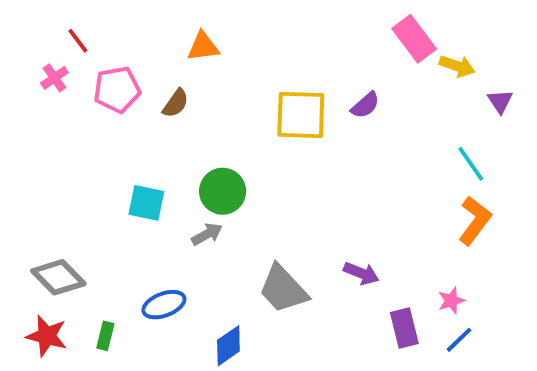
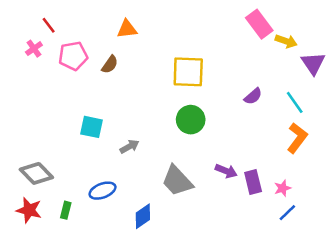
purple triangle: (500, 101) -> (313, 63), size x1.5
purple semicircle: (365, 105) -> (253, 96), moved
green circle: (223, 191) -> (191, 120), moved
purple rectangle: (404, 328) -> (253, 182), moved

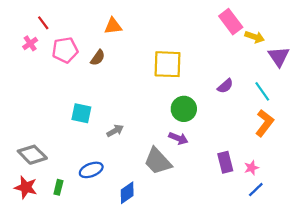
green circle: (191, 120) -> (184, 109), moved
purple arrow: (226, 171) -> (178, 138), moved

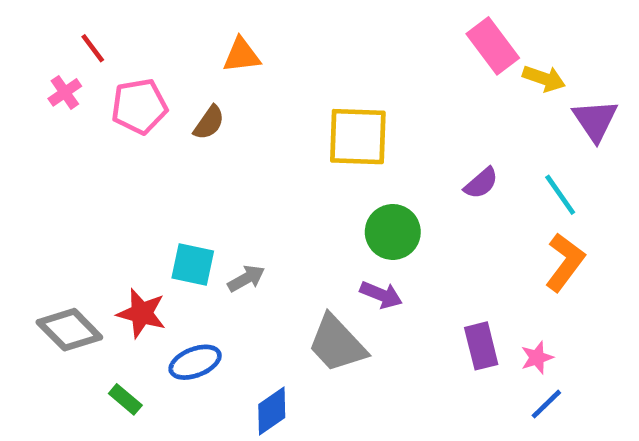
cyan square: (81, 113) -> (193, 265), moved
red star: (26, 187) -> (142, 313), moved
green rectangle: (58, 187) -> (125, 399), turned -64

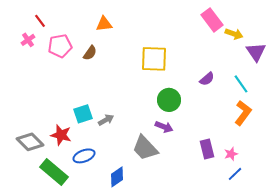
cyan square: (193, 265) -> (83, 114), turned -30
green rectangle: (125, 399) -> (54, 172), size x2.0

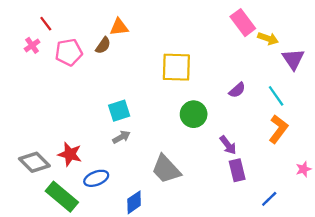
brown semicircle: (90, 53) -> (103, 45), moved
cyan square: (83, 114) -> (119, 111), moved
purple arrow: (164, 127) -> (228, 145), moved, turned 30
pink star: (231, 154) -> (304, 169), moved

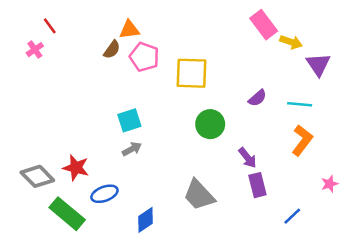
pink pentagon: (69, 52) -> (144, 57), moved, turned 30
cyan line: (276, 96) -> (300, 104), turned -50
gray trapezoid: (166, 169) -> (199, 195), moved

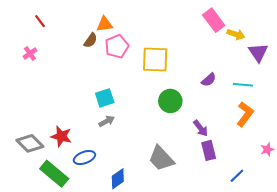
pink cross: (35, 50) -> (30, 54), moved
pink pentagon: (144, 57) -> (117, 46), turned 30

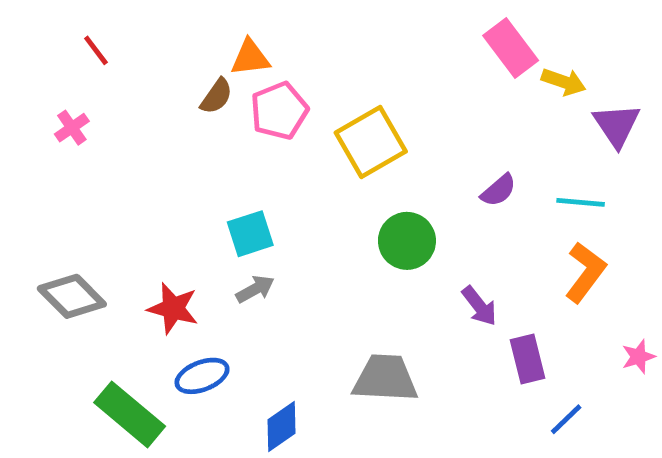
yellow square: (155, 60) -> (371, 142), turned -32
red star: (61, 136) -> (173, 308), moved
gray diamond: (30, 143) -> (72, 296), moved
purple rectangle: (209, 150) -> (527, 359), moved
gray trapezoid: (161, 159) -> (385, 378), turned 136

